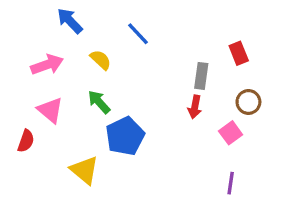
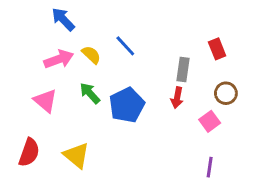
blue line: (138, 34) -> (125, 46), moved
pink arrow: (47, 65) -> (59, 59), moved
blue pentagon: (125, 136) -> (127, 105), moved
red semicircle: (26, 141) -> (29, 152), moved, size x1.4

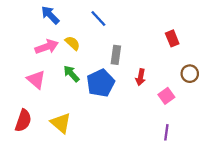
blue line: (125, 46) -> (98, 19), moved
gray rectangle: (183, 70) -> (116, 55), moved
brown circle: (226, 93) -> (190, 74), moved

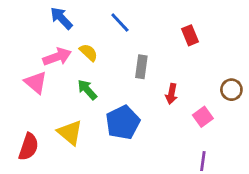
red rectangle: (172, 38) -> (190, 35), moved
pink triangle: (36, 80) -> (36, 82), moved
blue pentagon: (101, 83) -> (123, 122), moved
yellow triangle: (61, 123) -> (70, 132), moved

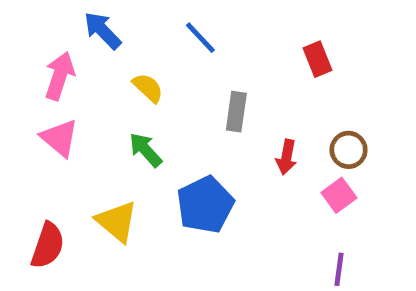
pink arrow: (57, 57) -> (60, 76), moved, turned -52
brown circle: (231, 90) -> (349, 150), moved

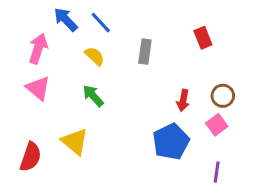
blue line: (200, 38) -> (101, 23), moved
gray rectangle: (236, 112) -> (145, 52), moved
blue pentagon: (205, 205) -> (171, 142), moved

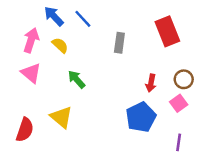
red rectangle: (203, 38) -> (167, 31), size x1.6
yellow semicircle: (95, 56) -> (60, 45), moved

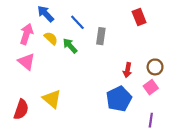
blue line: (83, 19) -> (77, 22), moved
red rectangle: (167, 31) -> (139, 17), moved, size x0.7
green arrow: (77, 79) -> (70, 46), moved

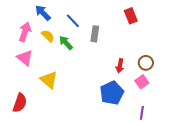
yellow triangle: (52, 99) -> (49, 80), moved

